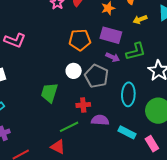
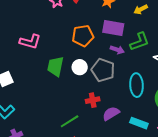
pink L-shape: (15, 40) -> (30, 42), moved
green trapezoid: (49, 93) -> (55, 66), moved
purple semicircle: (100, 120) -> (111, 114), turned -30
green line: (69, 127) -> (70, 121), moved

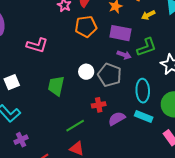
orange pentagon: (83, 36) -> (86, 27), moved
green trapezoid: (55, 66) -> (56, 86), moved
cyan rectangle: (139, 123) -> (144, 117), moved

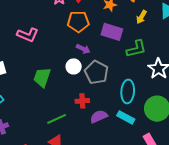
yellow arrow: (148, 15) -> (141, 17), turned -40
purple arrow: (124, 55) -> (83, 49), moved

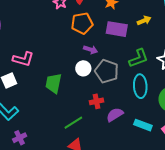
yellow arrow: (141, 17) -> (144, 20), moved, turned -136
pink L-shape: (28, 35) -> (23, 59), moved
green L-shape: (136, 49) -> (139, 58), moved
cyan rectangle: (126, 117) -> (143, 125), moved

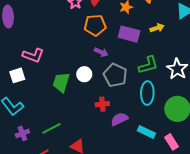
white circle: (83, 68) -> (84, 74), moved
green line: (73, 123) -> (51, 128), moved

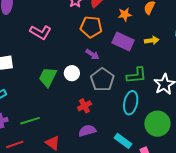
pink L-shape: (33, 55) -> (40, 32), moved
red cross: (102, 104) -> (84, 106), turned -32
purple semicircle: (119, 119) -> (87, 131), moved

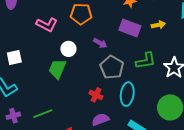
orange pentagon: (91, 27) -> (81, 14), moved
white circle: (72, 73) -> (68, 49), moved
cyan ellipse: (131, 103) -> (127, 94), moved
red cross: (84, 106) -> (96, 95), turned -32

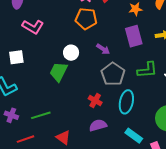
pink L-shape: (47, 25) -> (33, 27), moved
purple rectangle: (130, 28) -> (134, 36), turned 50
purple cross: (13, 116) -> (11, 115), turned 32

